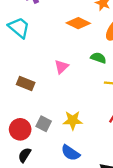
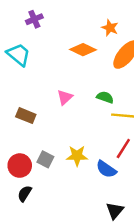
green semicircle: (98, 58) -> (105, 97), moved
blue semicircle: (70, 153) -> (106, 169), moved

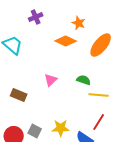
purple cross: (34, 19) -> (36, 17), moved
orange star: (110, 28) -> (79, 23), moved

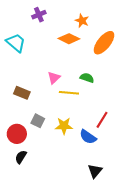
yellow line: (99, 95) -> (69, 93), moved
gray square: (35, 131) -> (38, 121), moved

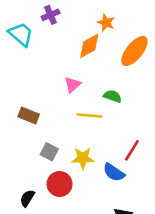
orange diamond: (69, 39) -> (89, 46), turned -55
cyan trapezoid: (16, 43) -> (21, 34), moved
pink triangle: (54, 78) -> (72, 85), moved
red circle: (17, 134) -> (60, 184), moved

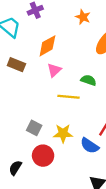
orange diamond: (89, 46) -> (47, 46), moved
brown rectangle: (29, 116) -> (16, 65), moved

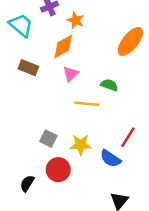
orange star: (83, 17) -> (76, 20), moved

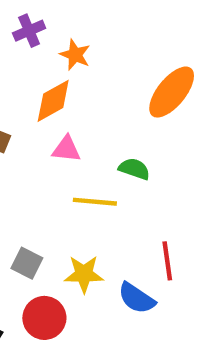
pink triangle: (71, 74) -> (66, 149), turned 49
red line: (128, 137) -> (167, 261), turned -40

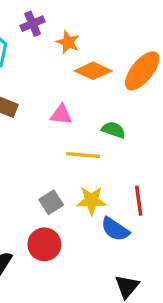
orange diamond: (53, 101) -> (93, 71), moved, turned 54
gray square: (27, 263) -> (51, 202), moved, turned 30
yellow star: (84, 274) -> (92, 201), moved

